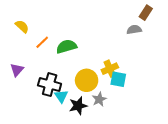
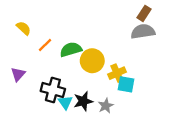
brown rectangle: (146, 13) -> (144, 13), moved
gray semicircle: (134, 30) -> (143, 31), size x1.5
yellow circle: (87, 80) -> (92, 61), moved
black star: (78, 106) -> (83, 101), moved

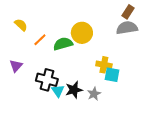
yellow circle: (92, 61) -> (82, 33), moved
yellow cross: (117, 73) -> (104, 65), turned 35

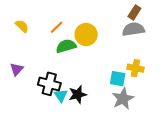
orange line: (40, 40) -> (57, 27), moved
yellow cross: (104, 65) -> (135, 68), moved
gray star: (94, 94) -> (123, 99), moved, size x1.5

